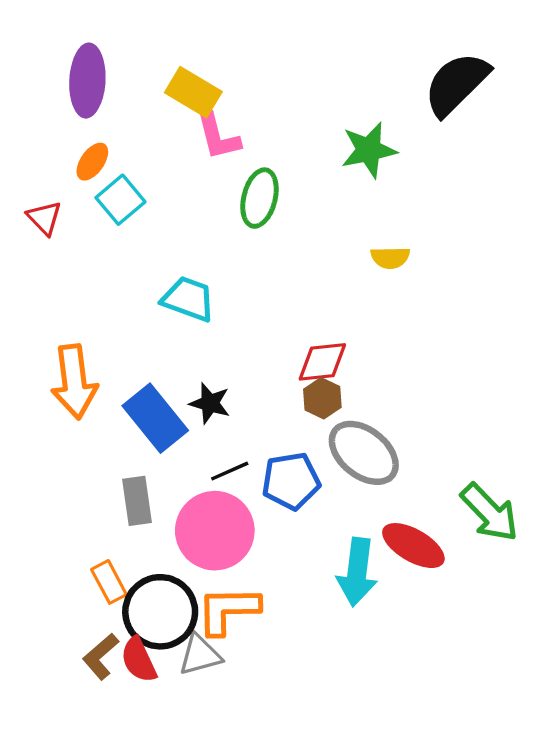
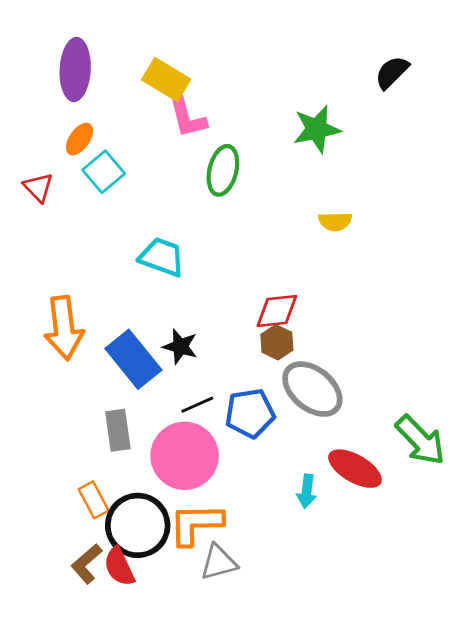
black semicircle: (456, 84) -> (392, 72), size x0.6
cyan arrow: (357, 572) -> (307, 491), size x0.6
gray triangle: (200, 655) -> (219, 562), moved

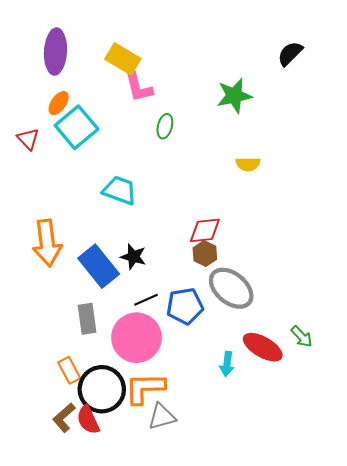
green ellipse: (223, 170) -> (165, 126), size x0.7
cyan square: (104, 172) -> (77, 127), size x1.4
green arrow: (420, 440) -> (302, 337), moved, size x0.6

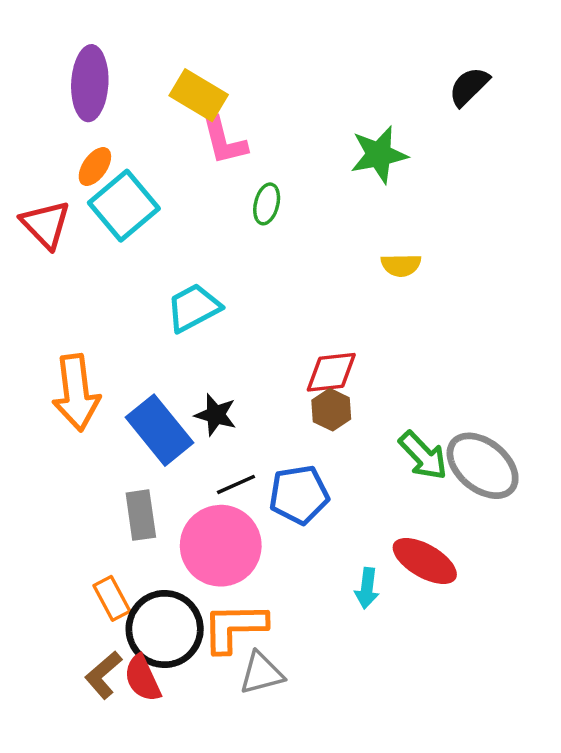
red triangle: (28, 139) -> (46, 224), size x1.4
cyan trapezoid: (120, 190) -> (194, 308), turned -48
gray ellipse: (231, 288) -> (483, 466), moved
green arrow: (302, 337) -> (423, 456), moved, size x1.4

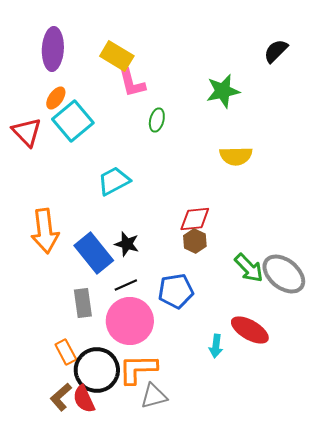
yellow semicircle: (401, 265) -> (236, 156), size x1.4
black line: (236, 484) -> (126, 285), moved

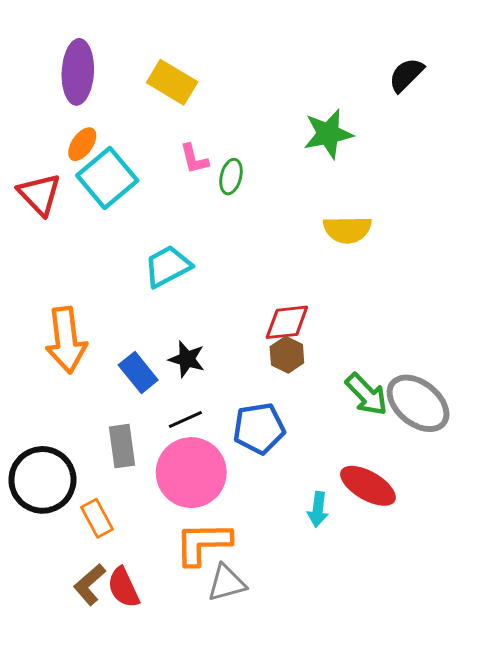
pink L-shape: (132, 83) -> (194, 159), moved, size x0.7
blue rectangle: (94, 253) -> (138, 372), size x0.7
black circle: (97, 370) -> (42, 480), moved

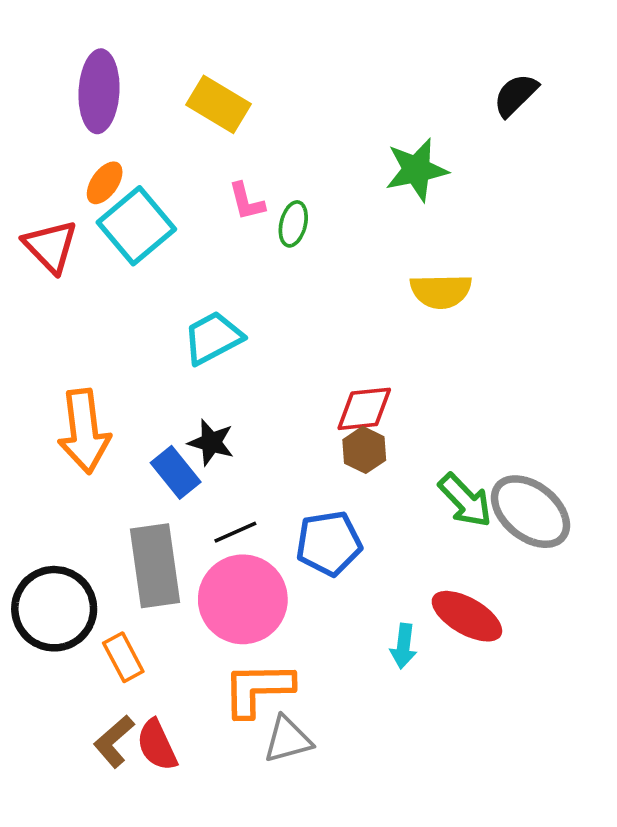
black star: (187, 359) -> (211, 442), moved
gray rectangle: (122, 446) -> (155, 566), size x1.5

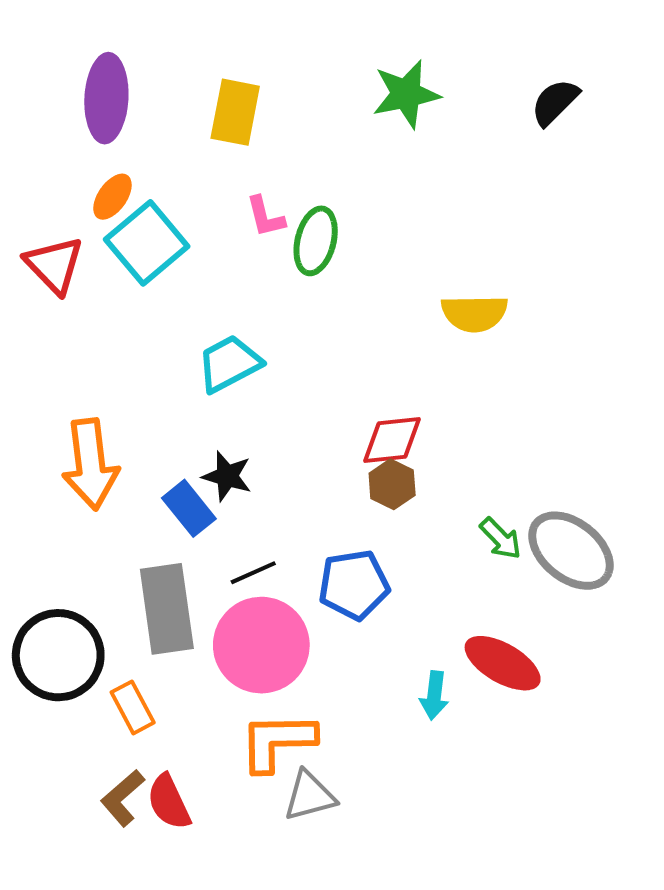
yellow rectangle: (219, 104) -> (235, 112), turned 70
green star: (417, 170) -> (406, 94), moved
green ellipse: (293, 224) -> (316, 241), size x1.4
green arrow: (465, 500) -> (501, 539), size x0.7

